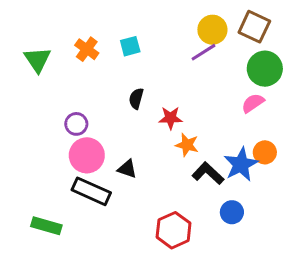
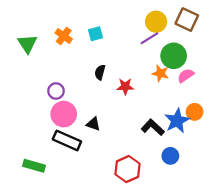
green circle: (265, 69) -> (174, 56), moved
orange star: (187, 145) -> (160, 73), moved

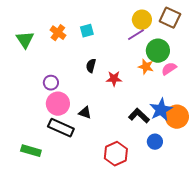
orange circle: (195, 112) -> (177, 117), moved, size x1.5

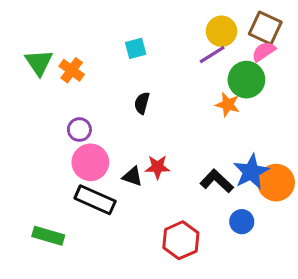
orange cross: (58, 33) -> (72, 70), moved
pink semicircle: (169, 69) -> (264, 51), moved
red star: (114, 79) -> (157, 167), moved

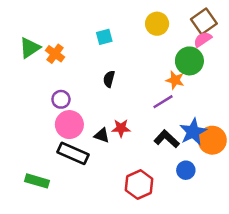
brown square: (265, 28) -> (204, 21), turned 30
yellow circle: (221, 31) -> (157, 24), moved
purple line: (212, 55) -> (163, 102), moved
green triangle: (39, 62) -> (30, 48), turned 30

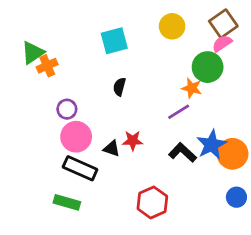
cyan square: (104, 37) -> (114, 41), size x1.5
orange cross: (55, 54) -> (47, 66), moved, turned 30
blue circle: (186, 170) -> (236, 197), moved
green rectangle: (37, 181) -> (67, 202), moved

